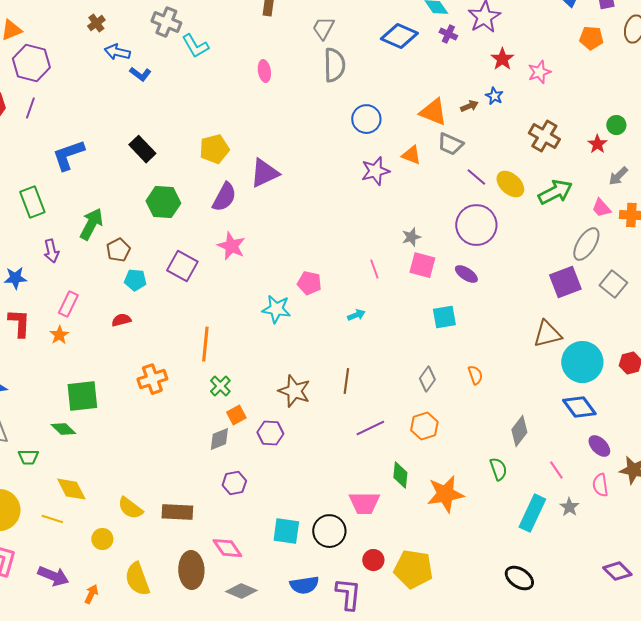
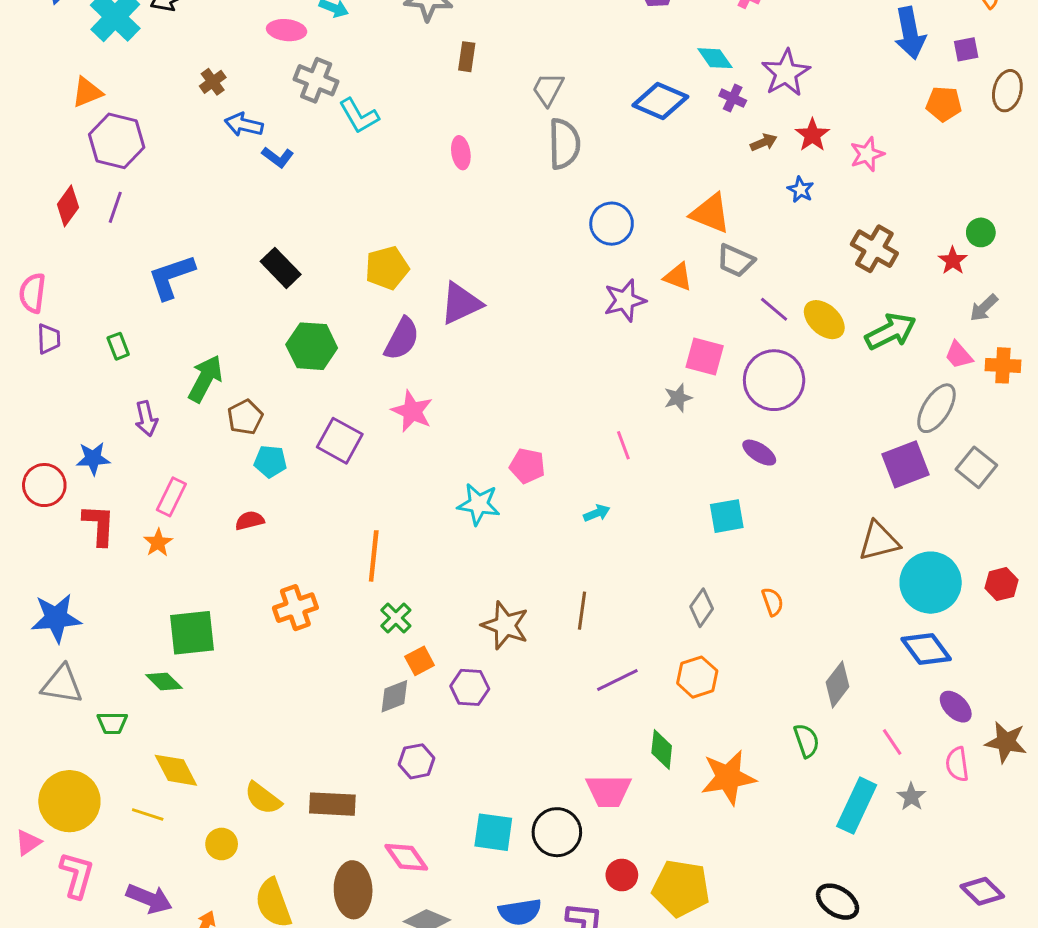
brown arrow: (469, 106) -> (764, 142), moved
green rectangle: (32, 202) -> (118, 346), size x0.6
pink square: (422, 265) -> (705, 357), moved

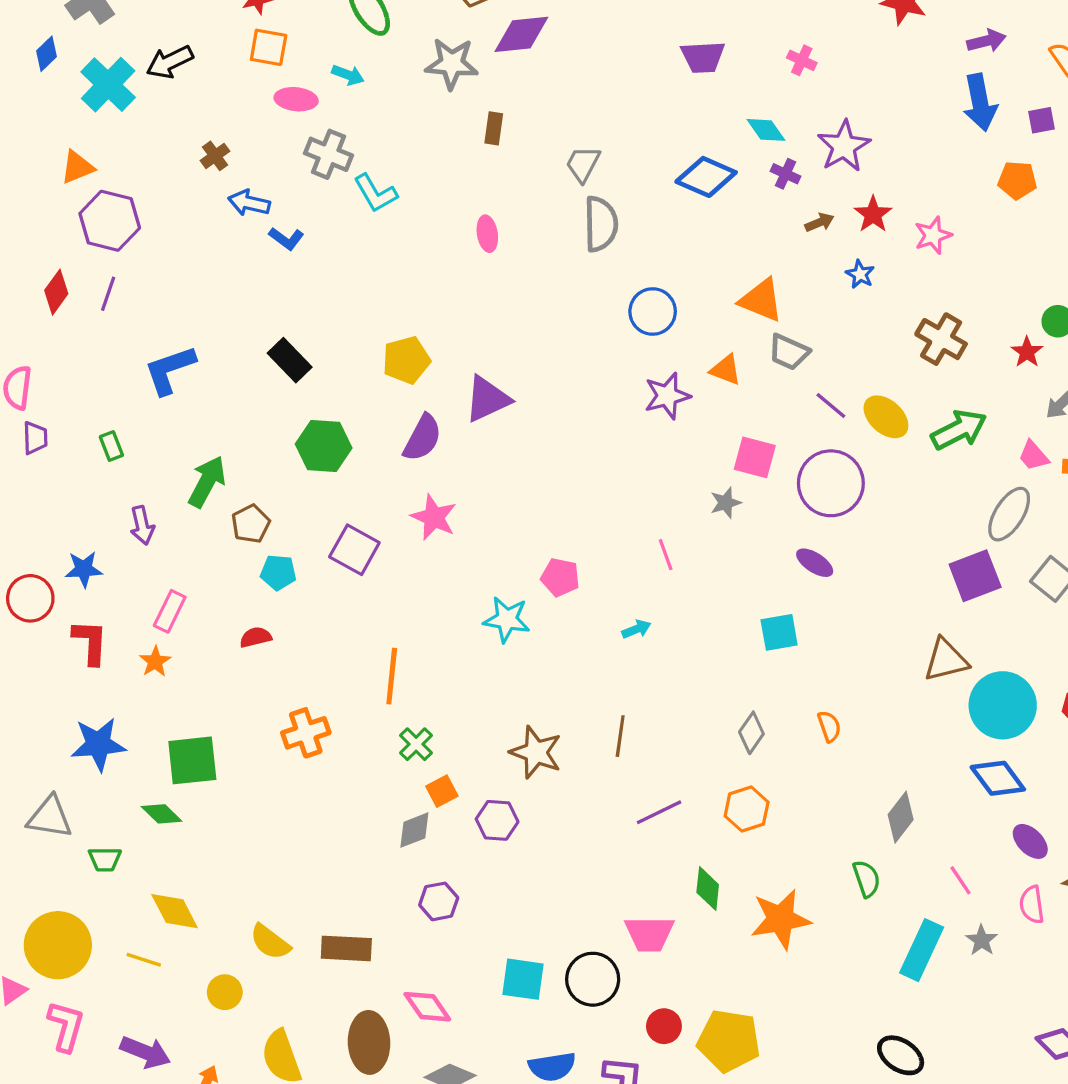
blue star: (56, 618) -> (98, 744), moved

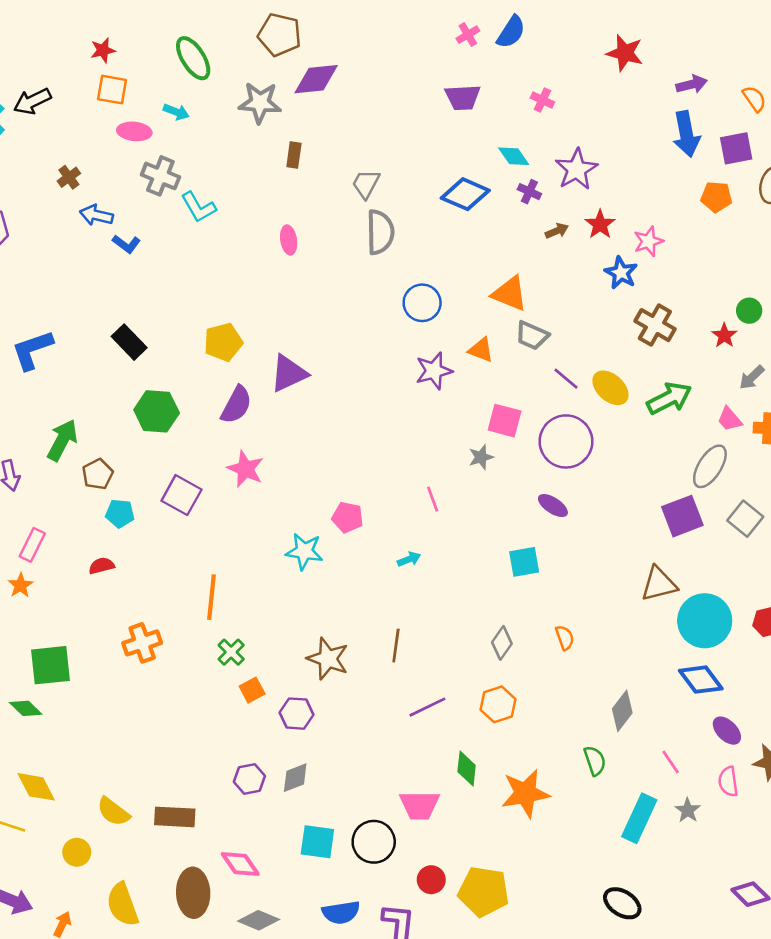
purple square: (1042, 120) -> (736, 148), size x1.5
blue star: (860, 274) -> (621, 273), moved, size x1.4
gray diamond: (414, 830) -> (295, 778), moved

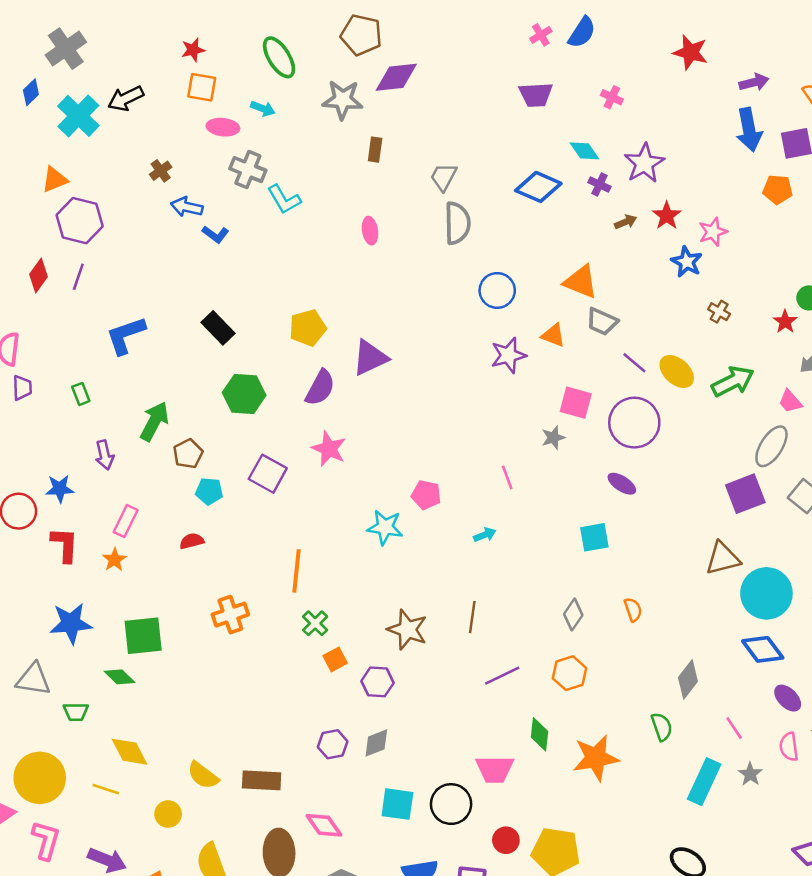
brown cross: (655, 325) -> (719, 312), size x0.6

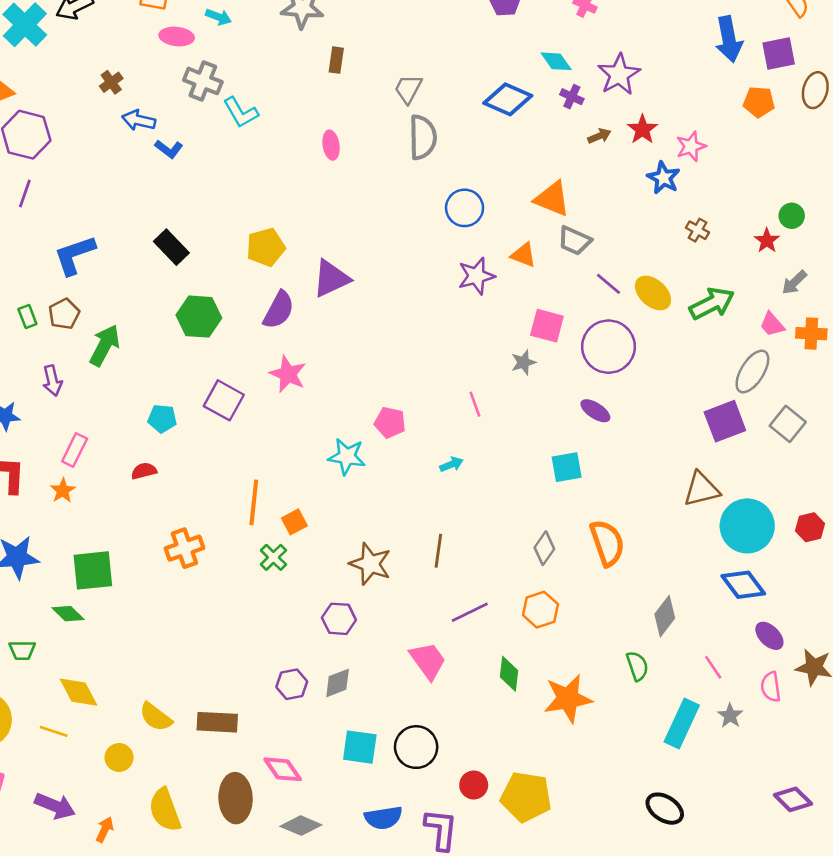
brown pentagon: (188, 454) -> (64, 314), moved
orange semicircle: (633, 610) -> (607, 543), size x1.8
orange square: (335, 659) -> (294, 522), moved
pink trapezoid: (495, 769) -> (428, 661), moved, turned -126

